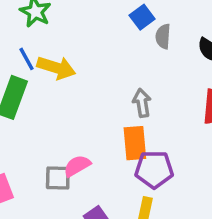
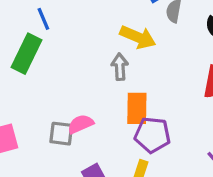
yellow arrow: (56, 68) -> (138, 37), moved
gray arrow: (142, 103) -> (120, 67), moved

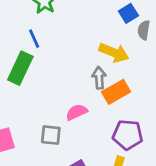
orange rectangle: (137, 108) -> (116, 92), moved, turned 60
pink semicircle: (81, 124) -> (77, 112), moved

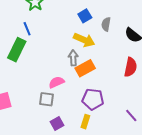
blue square: (128, 13) -> (85, 16), moved
gray square: (51, 135) -> (47, 99), moved

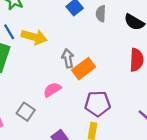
yellow arrow: (84, 40) -> (34, 37), moved
gray square: (47, 99) -> (26, 112), moved, turned 35

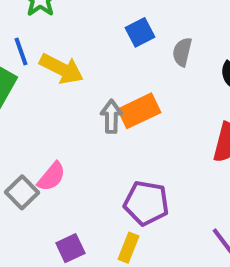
orange rectangle: (84, 69) -> (139, 111), moved
pink semicircle: (52, 90) -> (51, 177), moved, turned 150

